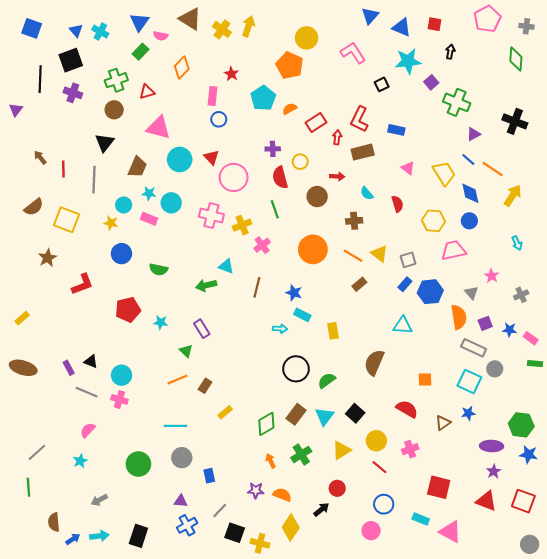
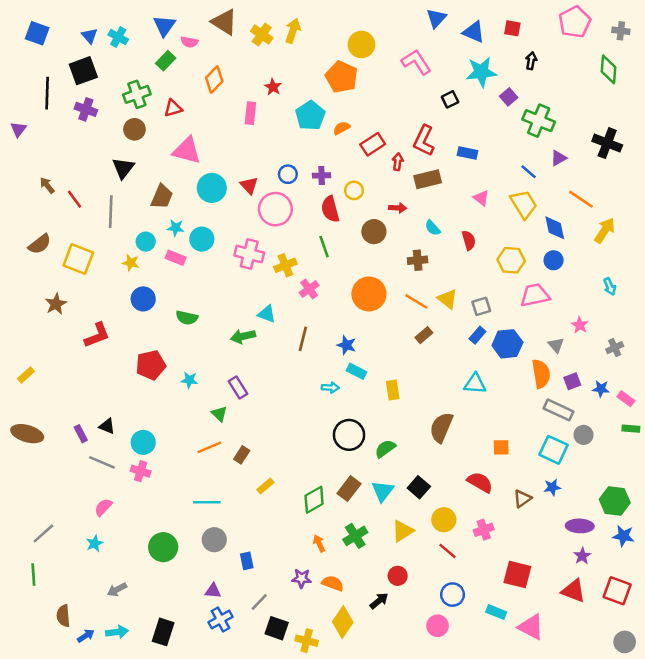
blue circle: (219, 119) -> (288, 174), moved
blue line: (468, 159) -> (529, 172), moved
red line: (63, 169) -> (75, 199), turned -35

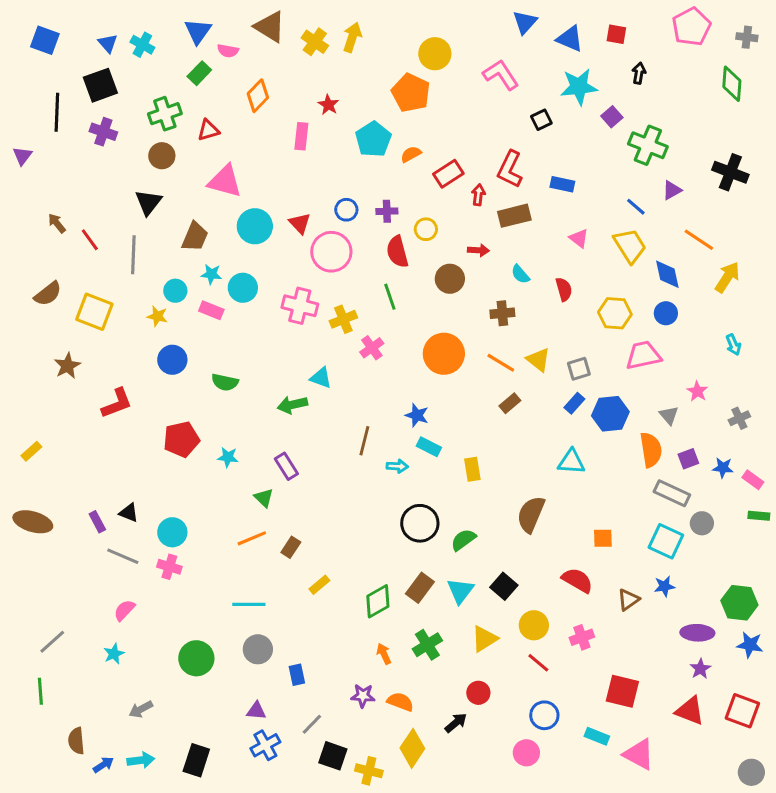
brown line: (303, 339) -> (364, 441), moved

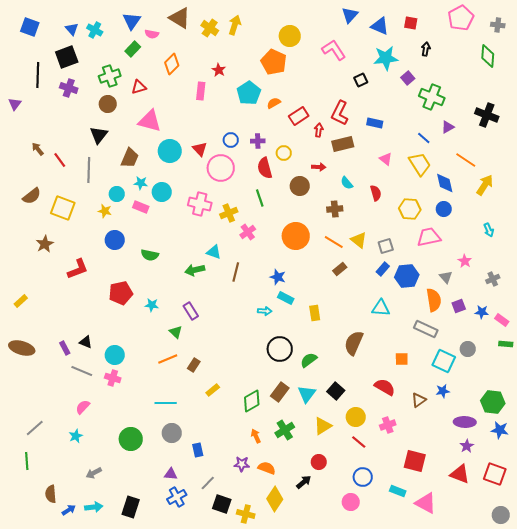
brown line: (364, 441) -> (236, 272), moved
gray rectangle: (672, 493) -> (426, 329), moved

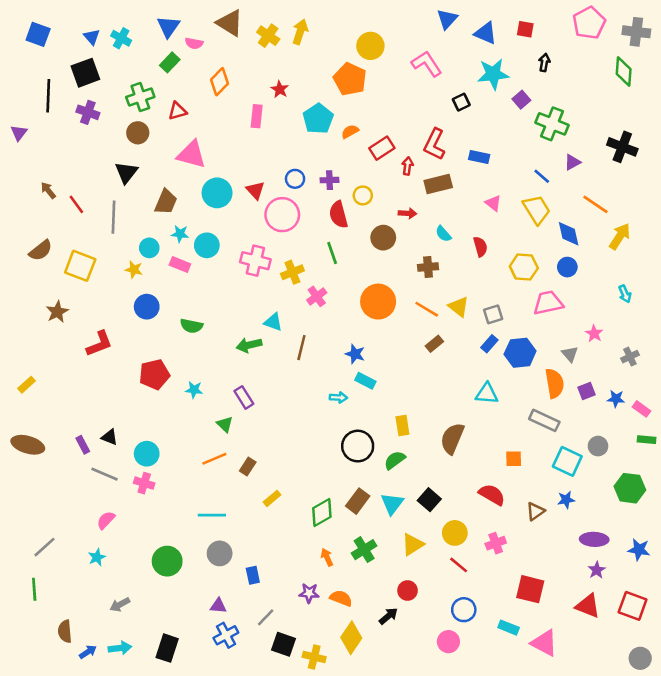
gray cross: (498, 25) -> (636, 32), size x1.5
yellow rectangle: (315, 313) -> (402, 426), moved
green hexagon: (493, 402) -> (630, 488), moved

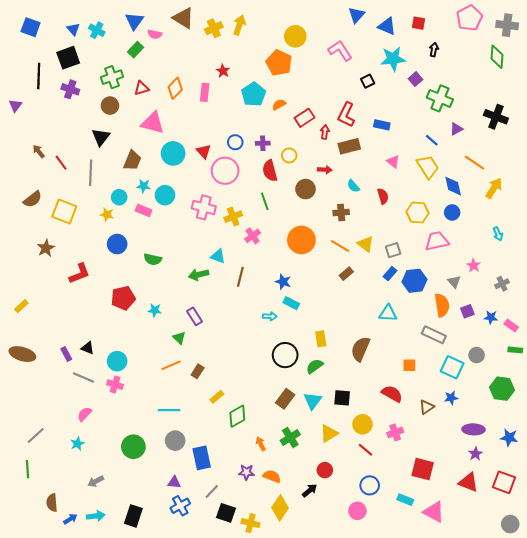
yellow cross: (268, 36) -> (214, 28), turned 30
orange diamond: (220, 82) -> (175, 88), moved
black square: (429, 500) -> (342, 398), turned -36
green diamond: (322, 513) -> (237, 416), moved
blue rectangle: (253, 575) -> (202, 458), size x1.6

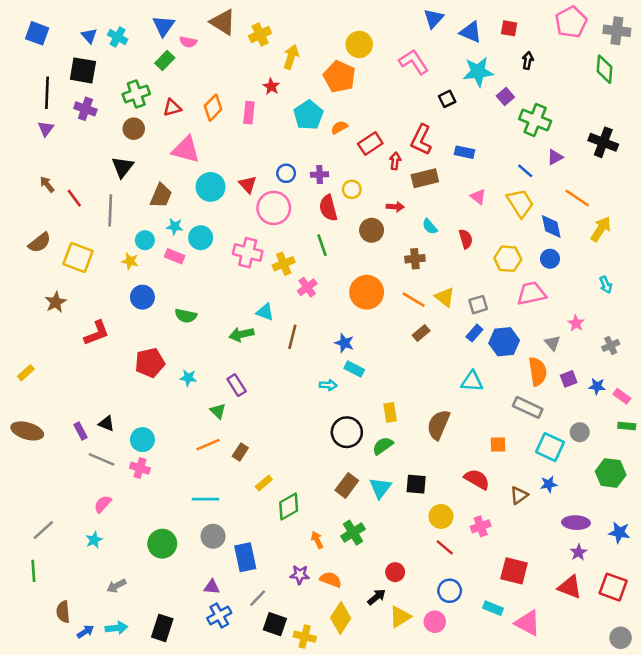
yellow arrow: (239, 25) -> (291, 57), moved
black square: (68, 58) -> (83, 70), turned 30
purple triangle: (15, 106) -> (46, 129), moved
yellow triangle: (329, 433) -> (400, 617), moved

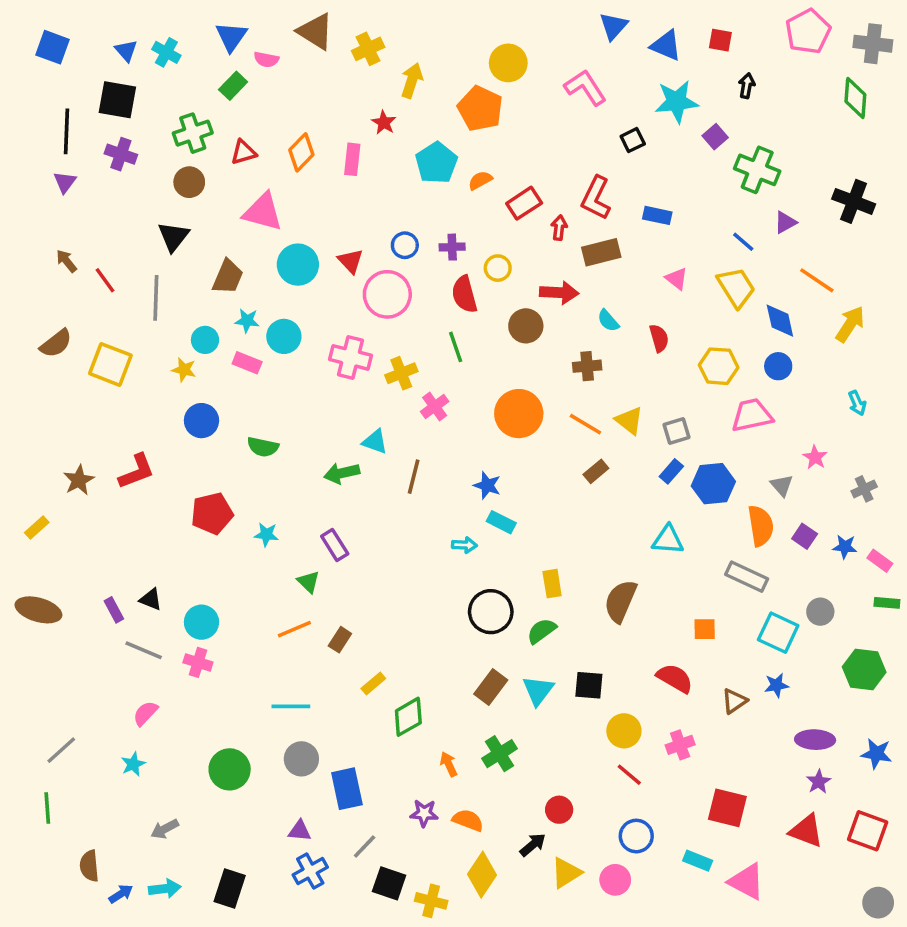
red arrow: (395, 207) -> (559, 293), size x1.5
brown star: (56, 302) -> (79, 480), moved
purple square: (569, 379) -> (805, 536), turned -35

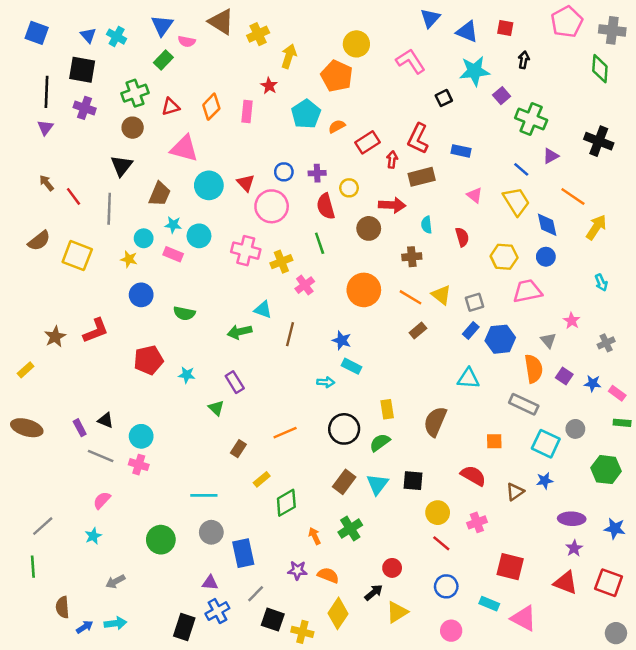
cyan semicircle: (608, 321) -> (427, 225), turned 35
orange line: (294, 629) -> (285, 433), moved
pink circle: (615, 880) -> (451, 631), moved
black rectangle: (230, 889) -> (184, 627), moved

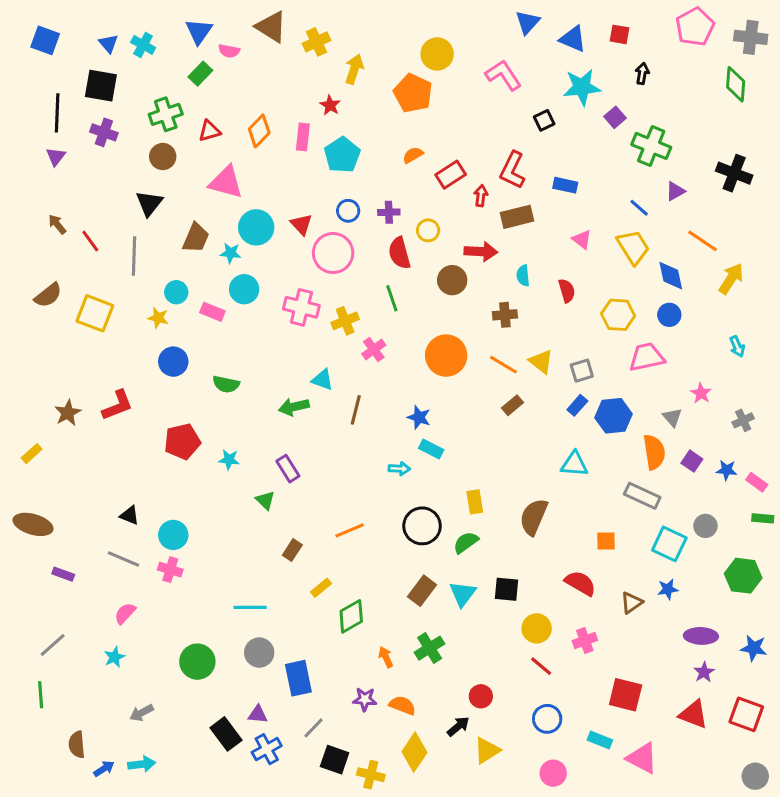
cyan pentagon: (306, 114) -> (342, 155), moved
cyan star: (173, 225) -> (231, 253), moved
purple rectangle: (80, 428) -> (63, 574), moved, turned -42
black rectangle: (184, 627) -> (226, 734), moved, turned -55

